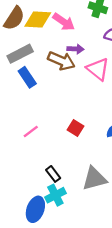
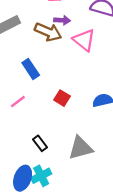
blue rectangle: (27, 77) -> (31, 69), moved
cyan cross: (55, 195) -> (41, 176), moved

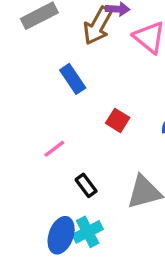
brown arrow: (48, 32) -> (98, 26), turned 96
pink line: (18, 102) -> (54, 149), moved

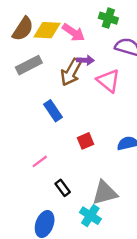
red square: (118, 120) -> (86, 141), turned 35
cyan cross: (88, 232) -> (90, 216), moved, turned -30

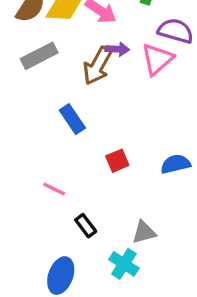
pink triangle: (108, 81) -> (157, 59), moved, turned 40
pink line: (40, 161) -> (54, 189), turned 63
gray triangle: (105, 193) -> (144, 232), size x0.7

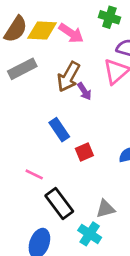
purple arrow: (117, 49) -> (84, 91), moved, turned 54
blue rectangle: (72, 119) -> (59, 130), moved
black rectangle: (86, 226) -> (59, 204), size x1.6

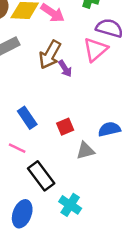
blue rectangle: (59, 130) -> (27, 118), moved
gray triangle: (105, 209) -> (85, 151), moved

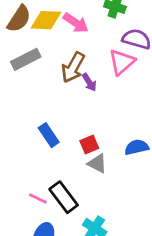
pink line: (17, 148) -> (38, 199), moved
gray triangle: (85, 151) -> (97, 163), moved, turned 42

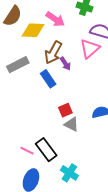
yellow diamond: (46, 20) -> (33, 30), moved
gray rectangle: (26, 59) -> (18, 65), moved
blue rectangle: (49, 135) -> (48, 79), moved

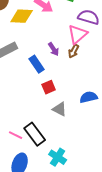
brown arrow: (53, 53) -> (74, 51), moved, size x0.6
red square: (65, 110) -> (49, 87), moved

